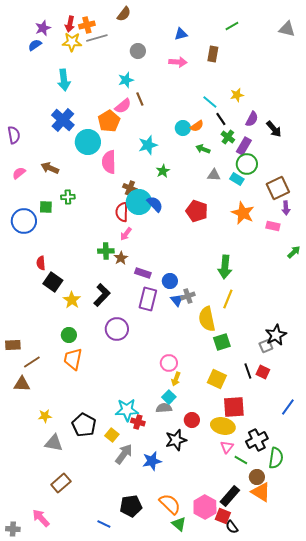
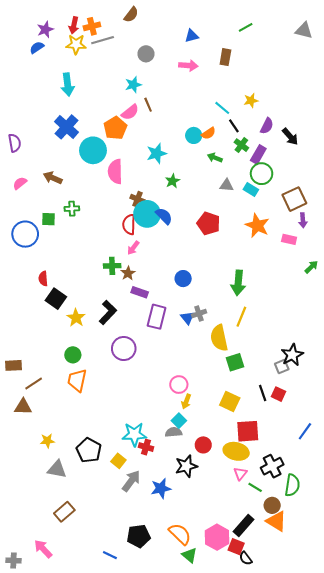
purple rectangle: (143, 273) -> (140, 292), moved
blue circle: (170, 281) -> (183, 279), moved

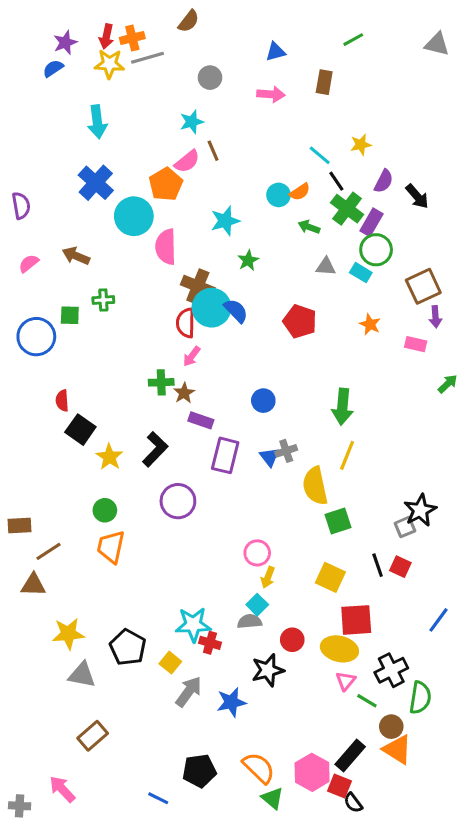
green cross: (241, 145) -> (347, 209), size x1.5
brown cross: (138, 199) -> (198, 286), size x1.5
orange star: (257, 226) -> (370, 324), size x0.6
yellow star: (47, 441) -> (68, 634), size x1.5

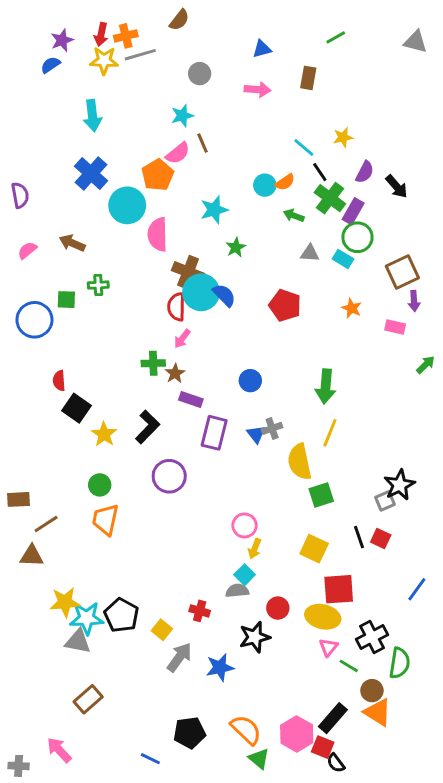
cyan star: (193, 625) -> (87, 618), moved

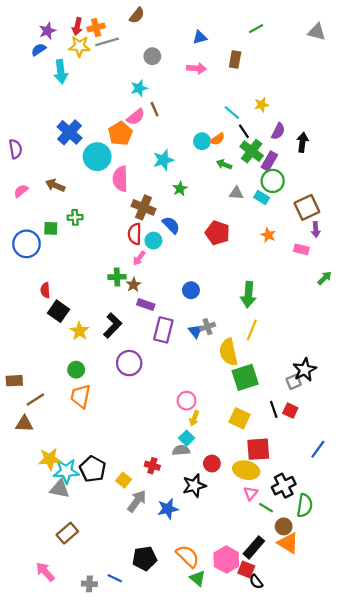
cyan arrow: (92, 116) -> (61, 72), moved
black arrow: (397, 187) -> (302, 142), turned -132
cyan circle: (201, 292) -> (153, 241), moved, size x0.6
green square: (321, 495) -> (245, 377), size x1.4
gray cross: (19, 766) -> (89, 584), moved

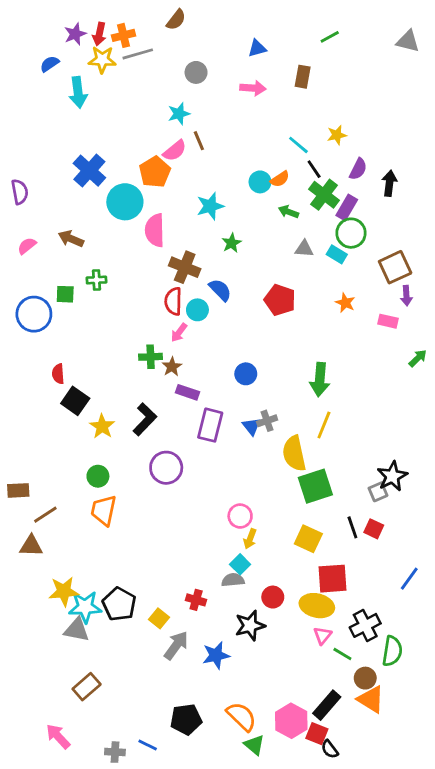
purple star: (47, 31) -> (75, 34), moved

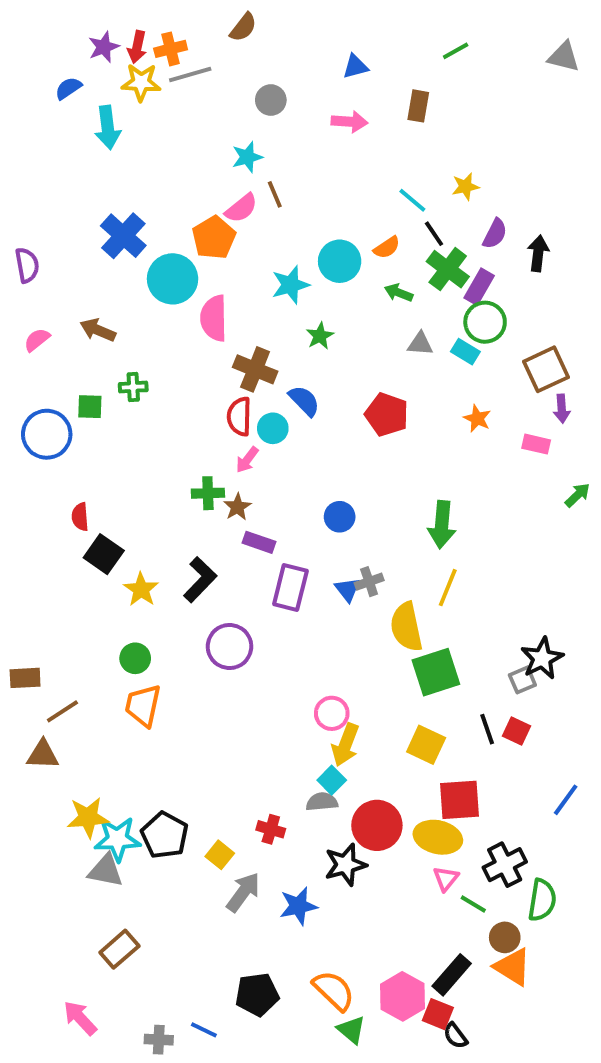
cyan circle: (260, 182) -> (340, 261), moved, size x1.4
yellow arrow: (250, 539) -> (345, 745), size x1.5
red circle: (273, 597) -> (377, 825), size x1.6

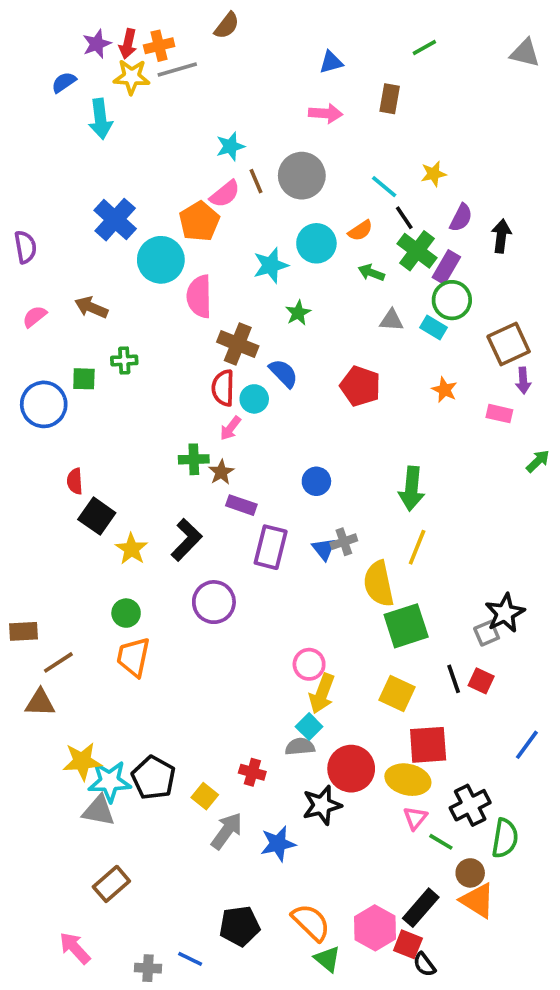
gray circle: (271, 100) -> (302, 176), moved, size x1.6

